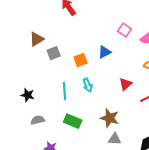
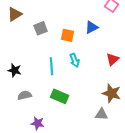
brown triangle: (37, 39) -> (15, 14), moved
orange square: (81, 60) -> (68, 35), turned 32
brown star: (110, 118) -> (112, 93), moved

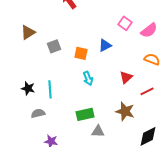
cyan line: (52, 66) -> (50, 89), moved
green rectangle: (60, 96) -> (85, 114), moved, turned -36
gray triangle: (102, 114) -> (98, 131), moved

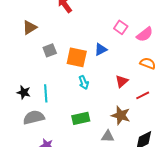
brown triangle: (28, 32) -> (30, 27), moved
orange square: (81, 53) -> (77, 57), size x1.5
gray semicircle: (38, 113) -> (34, 117), size x1.5
gray triangle: (98, 131) -> (108, 136), moved

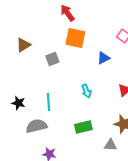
brown triangle: (30, 27) -> (23, 45), moved
orange square: (77, 57) -> (75, 38), moved
black star: (24, 92) -> (18, 103), moved

